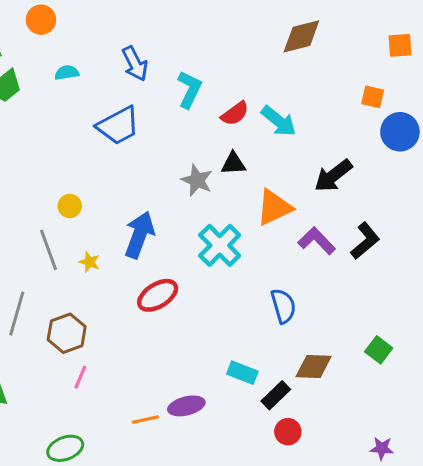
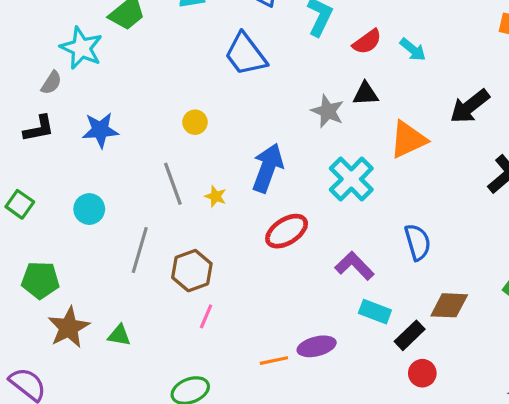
cyan arrow: (279, 121) -> (413, 50), size x0.7
blue trapezoid: (118, 126) -> (246, 54), turned 81
yellow circle: (70, 206) -> (195, 122), moved
purple L-shape: (317, 241) -> (354, 266), moved

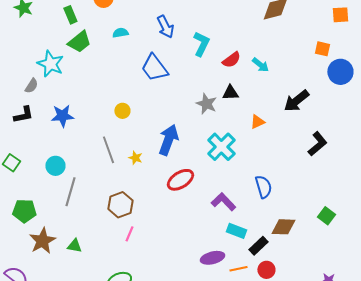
orange triangle: (408, 140) -> (257, 122), size x0.6
gray line: (140, 250) -> (70, 192), moved
purple ellipse: (317, 346) -> (212, 258), moved
orange line: (274, 361) -> (238, 269), moved

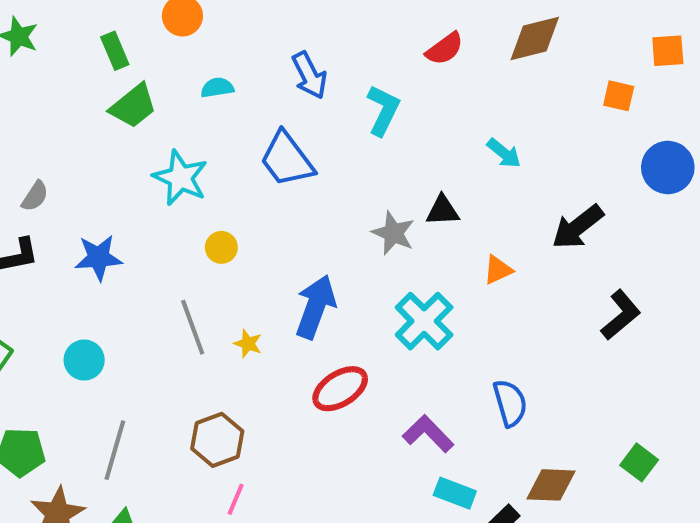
orange square: (322, 49) -> (619, 96), moved
red semicircle: (231, 60) -> (445, 49), moved
cyan star: (50, 64) -> (180, 178), moved
gray line: (70, 192) -> (115, 450), moved

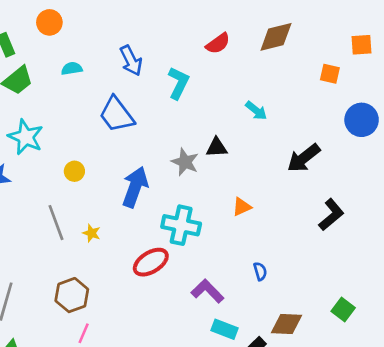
cyan star: (180, 178) -> (26, 137), moved
orange triangle: (498, 270) -> (242, 207), moved
blue arrow: (316, 307) -> (135, 187), moved
cyan cross: (424, 321) -> (181, 225), moved, turned -33
blue semicircle: (510, 403) -> (260, 271), size x0.6

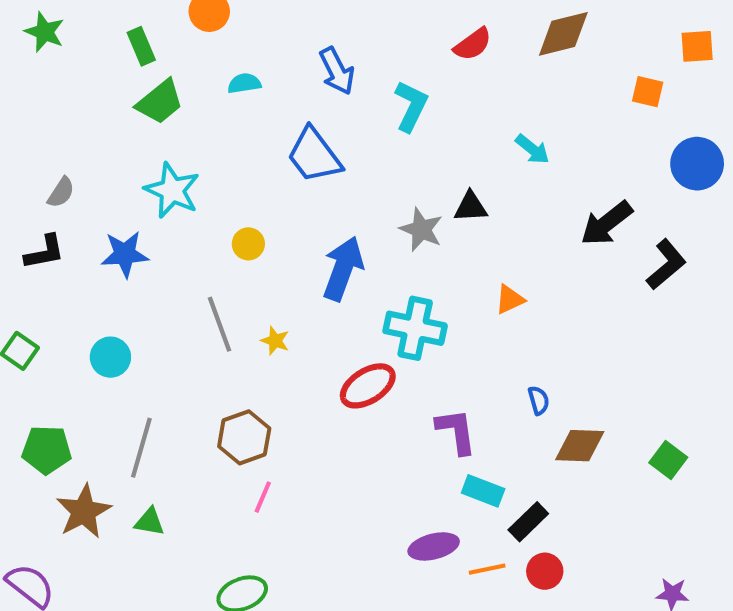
black L-shape: (331, 215) -> (666, 264), moved
purple L-shape: (207, 291) -> (456, 431), turned 36
brown diamond: (286, 324) -> (580, 446), moved

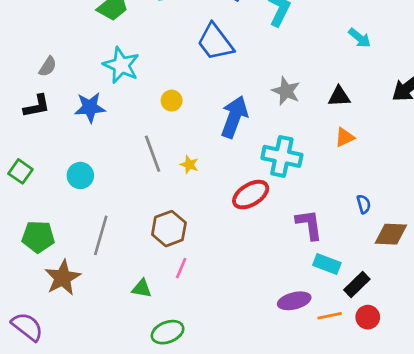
black triangle: (471, 207) -> (339, 96), moved
green triangle: (150, 522) -> (142, 289), moved

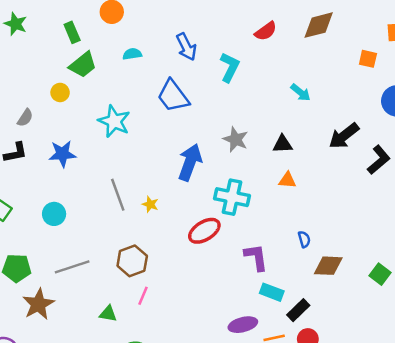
cyan star: (121, 65) -> (114, 121), moved
yellow circle: (172, 101) -> (60, 92), moved
orange triangle: (345, 137) -> (287, 180), turned 30
gray line: (101, 235) -> (72, 267), turned 56

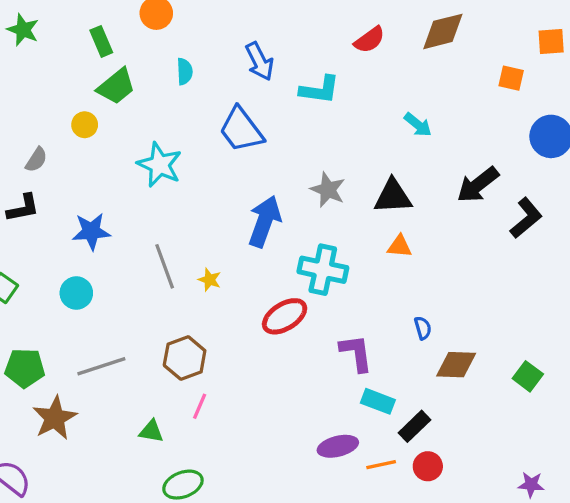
cyan semicircle: (132, 54) -> (185, 71), turned 96
cyan L-shape: (230, 67) -> (320, 90), turned 72
black triangle: (283, 144) -> (393, 196), size x1.4
blue star: (62, 154) -> (91, 231), moved

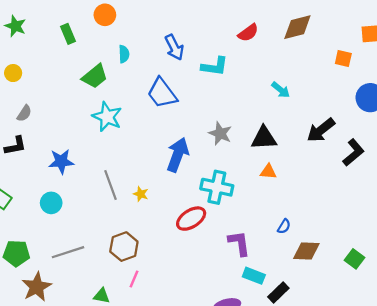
green trapezoid: (116, 86) -> (95, 76), moved
yellow circle: (85, 125) -> (13, 73), moved
blue semicircle: (423, 328) -> (284, 226), turned 48

